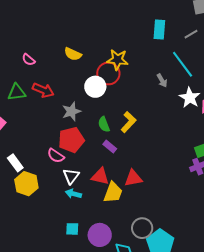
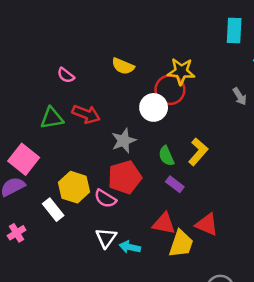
white triangle: (71, 176) -> (106, 238), moved
red triangle: (133, 178) -> (207, 225), turned 36
yellow hexagon: (26, 184) -> (74, 187), moved

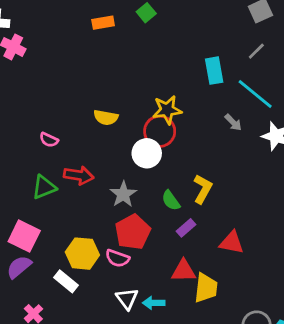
cyan rectangle: (234, 30) -> (214, 71), moved
purple rectangle: (175, 184) -> (186, 228), turned -66
red triangle: (207, 225) -> (232, 243), moved

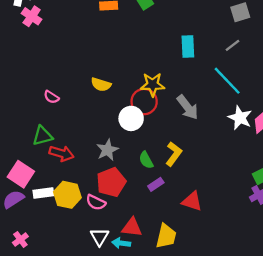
cyan rectangle: (214, 71) -> (188, 47), moved
gray arrow: (233, 122) -> (187, 107), moved, size x1.6
red arrow: (79, 175) -> (61, 153), moved
red triangle: (183, 271) -> (132, 227), moved
white rectangle: (66, 281) -> (43, 193), moved, turned -54

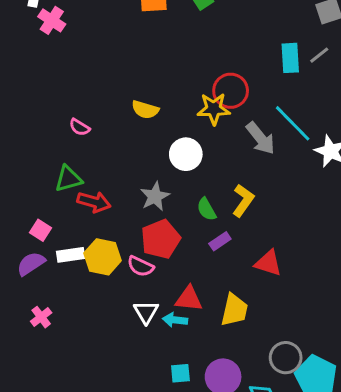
cyan rectangle: (188, 47) -> (290, 58), moved
cyan line: (227, 81) -> (293, 123), moved
red circle: (144, 102) -> (231, 91), moved
pink square: (21, 174) -> (40, 230), size x0.6

